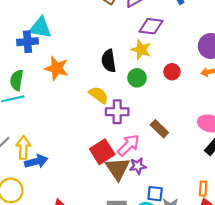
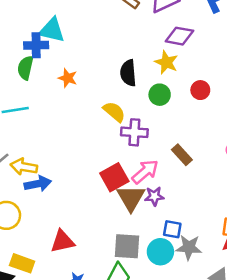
orange star: (57, 68) -> (68, 78), size x0.7
green semicircle: (17, 80) -> (25, 68), moved
yellow arrow: (23, 147) -> (24, 167), turned -85

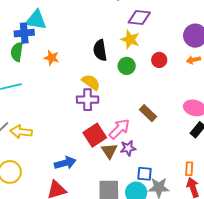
purple cross: (134, 132) -> (88, 100), moved
blue arrow: (38, 184) -> (65, 163), moved
brown triangle: (131, 198) -> (109, 151), size x0.7

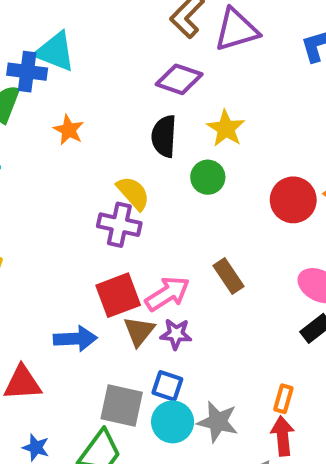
purple diamond: (139, 18) -> (179, 79), moved
red circle: (159, 60) -> (293, 200), moved, size x1.5
blue arrow: (65, 163) -> (75, 339), moved
blue square: (144, 174) -> (167, 386), moved

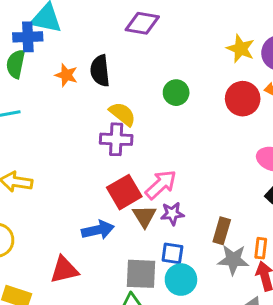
yellow star: (226, 128) -> (241, 49), moved
black semicircle: (164, 136) -> (100, 71), moved
brown rectangle: (229, 276) -> (222, 231), moved, turned 60
gray star: (218, 422) -> (233, 260), moved

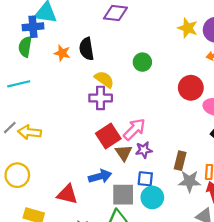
red circle: (243, 99) -> (191, 88), moved
blue arrow: (98, 230) -> (100, 176), moved
red triangle: (64, 270) -> (67, 194), turned 30

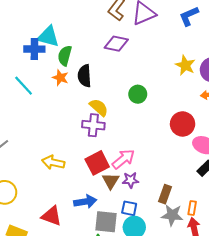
green semicircle: (25, 47) -> (65, 56), moved
cyan line: (19, 84) -> (24, 86), moved, turned 55
yellow arrow: (30, 132) -> (53, 162), moved

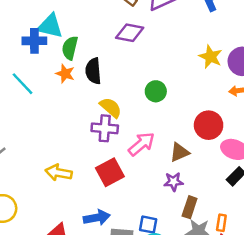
pink arrow: (123, 159) -> (141, 144), moved
purple star: (131, 180) -> (174, 182), moved
brown triangle: (111, 181) -> (179, 152), moved, turned 36

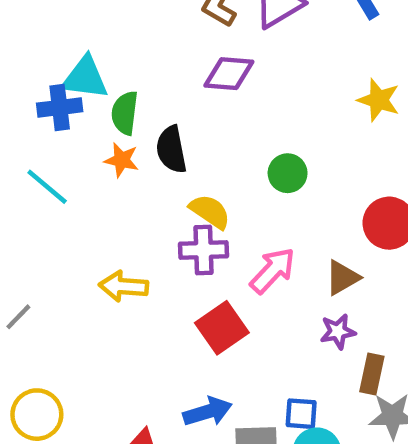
yellow arrow: (59, 173) -> (124, 286), moved

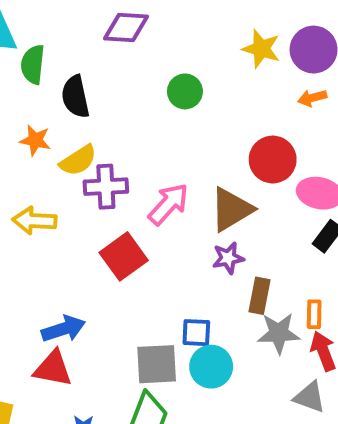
orange star: (122, 160) -> (35, 140), moved
green circle: (288, 173) -> (185, 91), moved
yellow semicircle: (210, 211) -> (78, 160), moved, turned 114
brown triangle: (342, 278) -> (231, 209), size x1.4
blue arrow: (208, 412) -> (63, 329), moved

